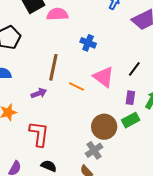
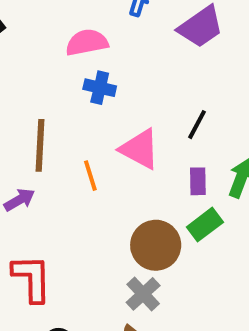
pink semicircle: (57, 14) -> (87, 42), moved
orange line: (77, 86) -> (90, 176), turned 56

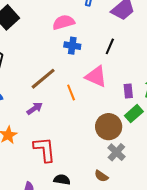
black line: (197, 125) -> (110, 46), moved
brown line: (40, 145) -> (43, 79), turned 52
gray cross: (143, 294) -> (116, 152), moved

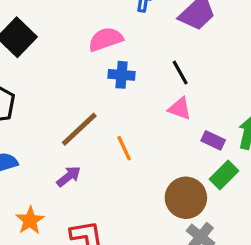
black line: (110, 46) -> (180, 72), turned -49
pink triangle: (96, 76) -> (180, 109), moved, size x0.7
purple rectangle: (128, 91) -> (213, 140), turned -56

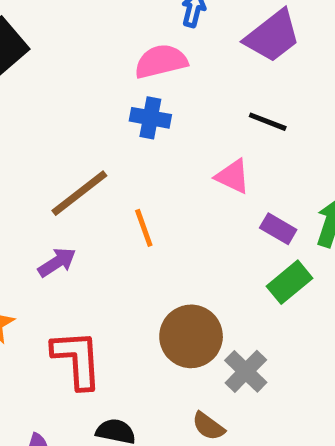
pink semicircle: (106, 39) -> (161, 61), moved
black line: (180, 72) -> (268, 122), moved, turned -45
brown circle: (186, 198) -> (191, 336), moved

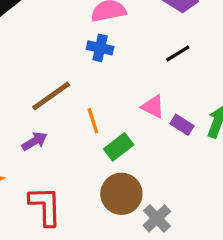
black line: (268, 122) -> (178, 53), turned -55
pink triangle: (233, 176) -> (153, 107), moved
green rectangle: (290, 282) -> (119, 147), moved

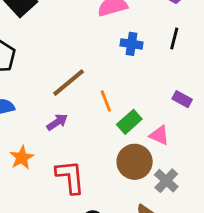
blue cross: (100, 48) -> (132, 44), moved
black line: (178, 53) -> (174, 39), turned -40
pink triangle: (153, 107) -> (159, 135), moved

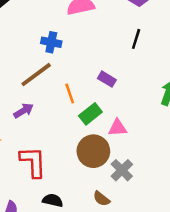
blue cross: (132, 44) -> (51, 42), moved
purple rectangle: (182, 99) -> (107, 79), moved
pink triangle: (159, 135) -> (118, 128), turned -30

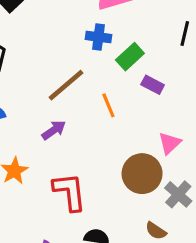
blue cross: (51, 42) -> (98, 37), moved
green rectangle: (90, 114) -> (130, 57), moved
pink triangle: (118, 128) -> (170, 143), turned -36

